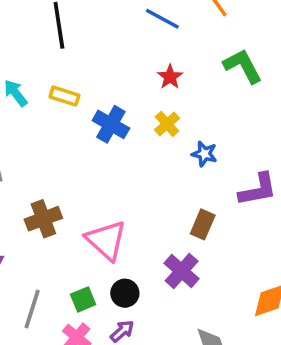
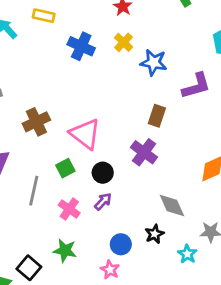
yellow rectangle: (64, 96) -> (44, 16), moved
blue star: (204, 154) -> (154, 62), size x1.4
green square: (83, 299) -> (65, 168), moved

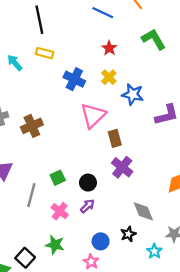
brown rectangle: (157, 116) -> (115, 138), moved, turned -36
brown cross: (36, 122) -> (32, 126), moved
pink triangle: (85, 134) -> (93, 115), moved, turned 36

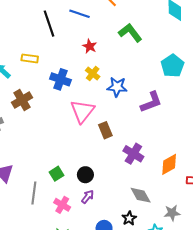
black line: (39, 20) -> (49, 24), moved
brown cross: (32, 126) -> (22, 100), moved
purple cross: (122, 167) -> (133, 154), moved

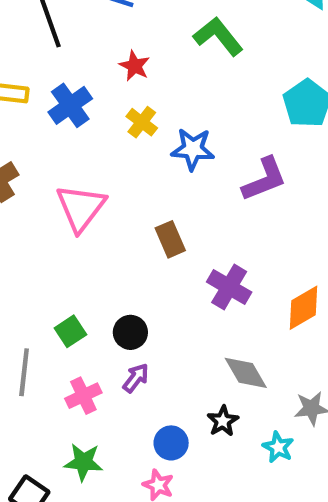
blue cross: (60, 79) -> (70, 105), moved, turned 36
pink triangle: (82, 111) -> (81, 208), moved
pink cross: (62, 205) -> (83, 396), turned 35

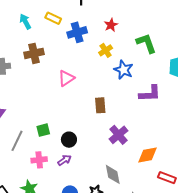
green L-shape: (218, 36) -> (146, 43), moved
pink triangle: (81, 208) -> (66, 78), size x0.7

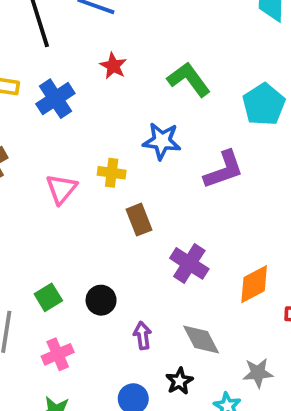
yellow cross: (106, 50) -> (112, 173), moved, turned -32
purple arrow: (64, 160) -> (142, 335), moved, turned -48

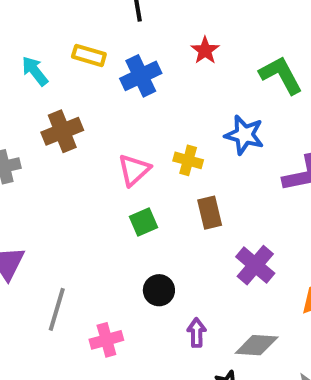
green square: (48, 297) -> (144, 222), moved
gray diamond: (201, 339) -> (257, 345), turned -66

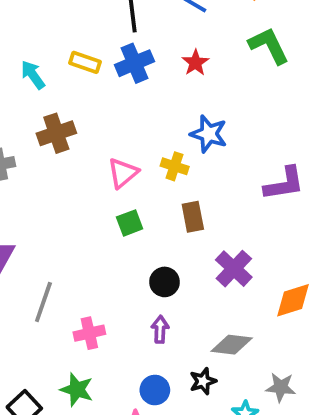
green L-shape: (281, 75) -> (269, 46), moved
blue cross: (141, 76) -> (134, 63), moved
blue star: (244, 135) -> (209, 134), moved
black circle: (159, 290) -> (165, 282), moved
purple arrow: (197, 333) -> (160, 329), moved

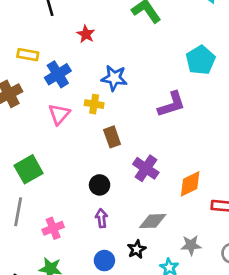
yellow rectangle: (85, 62) -> (28, 55), moved
blue cross: (134, 63) -> (58, 74), moved
red star: (195, 63) -> (86, 34), moved
green square: (130, 223) -> (29, 169), moved, size x1.5

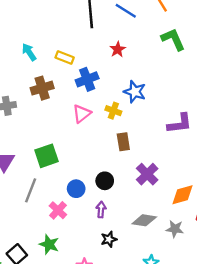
pink cross: (53, 228) -> (58, 210), turned -36
gray star: (191, 245) -> (175, 229), moved
black star: (137, 249) -> (109, 239), moved
blue circle: (104, 261) -> (76, 189), moved

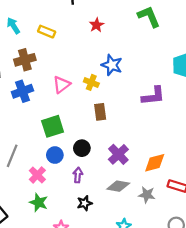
blue cross: (87, 79) -> (22, 91), moved
green square: (47, 156) -> (53, 126), moved
purple cross: (147, 174) -> (118, 154), moved
green star: (49, 244) -> (39, 202), moved

